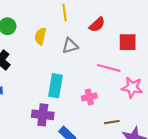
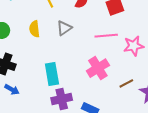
cyan rectangle: (55, 86) -> (52, 74), moved
pink cross: (89, 97) -> (98, 68), size x1.5

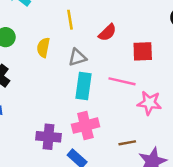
pink cross: (98, 68) -> (85, 126), moved
cyan rectangle: (52, 74) -> (83, 86), moved

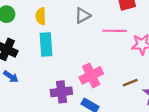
gray triangle: (77, 57) -> (83, 15), moved
cyan rectangle: (83, 86) -> (46, 44), moved

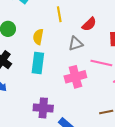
pink cross: (91, 75) -> (75, 77), moved

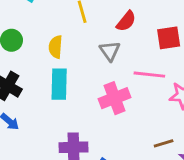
gray triangle: (76, 44) -> (110, 51), turned -42

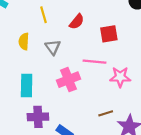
gray triangle: (110, 51) -> (53, 47), moved
cyan rectangle: (59, 84) -> (27, 86), moved

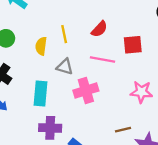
yellow line: (44, 15) -> (64, 34), moved
gray triangle: (53, 47) -> (65, 67), moved, turned -42
pink line: (95, 62) -> (103, 60), moved

